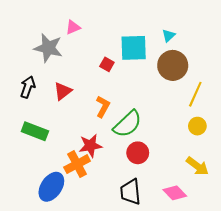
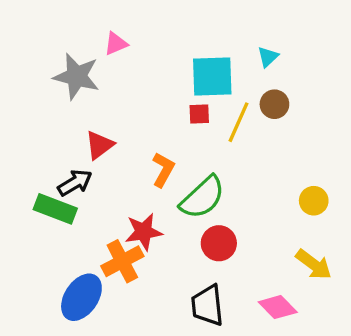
red square: (107, 64) -> (199, 114), moved, turned -32
brown circle: (173, 65) -> (274, 104), size x0.6
black arrow: (28, 87) -> (75, 183), moved, turned 40
yellow line: (195, 94) -> (238, 122), moved

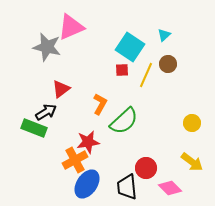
pink triangle: (116, 44) -> (71, 27), size x1.8
cyan square: (212, 76) -> (130, 47), turned 36
red circle: (219, 243) -> (146, 168), moved
blue ellipse: (81, 297) -> (87, 184), moved

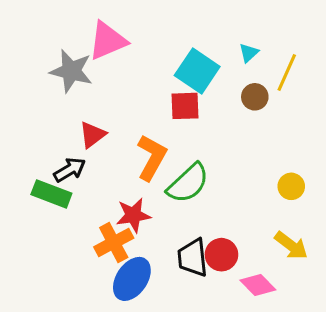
red square: (122, 70) -> (185, 106), size x1.5
yellow line: (146, 75) -> (287, 73), moved
orange L-shape: (100, 104) -> (152, 158), size x1.4
black trapezoid: (127, 187) -> (193, 258), moved

